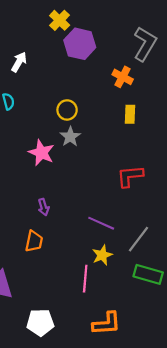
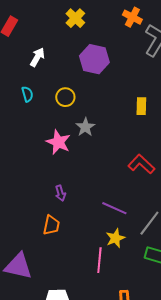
purple hexagon: (80, 44) -> (94, 59), moved
orange cross: (123, 77) -> (132, 17), moved
yellow circle: (67, 110) -> (65, 97), moved
red L-shape: (130, 176) -> (141, 164), turned 48

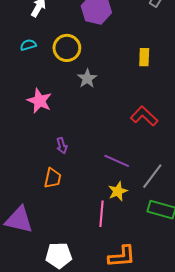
cyan semicircle: (27, 94) -> (28, 45), turned -91
yellow circle: (65, 97) -> (67, 48), size x1.4
pink star: (58, 142) -> (39, 101), moved

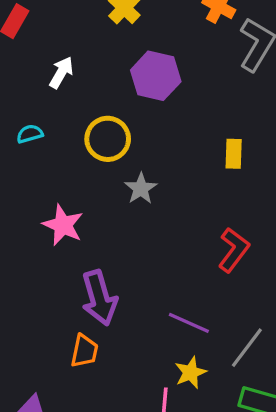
cyan semicircle: (28, 45) -> (30, 134), moved
red L-shape: (144, 116) -> (234, 250), turned 84
purple arrow: (62, 146) -> (99, 298), size x2.0

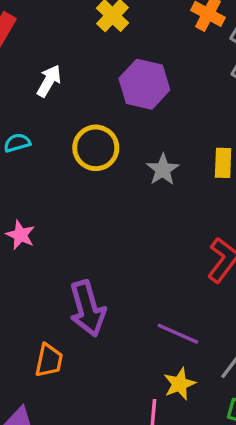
gray star: (141, 189) -> (163, 170), moved
pink star: (63, 225) -> (20, 235), moved, size x0.7
orange trapezoid: (84, 351) -> (49, 360), moved

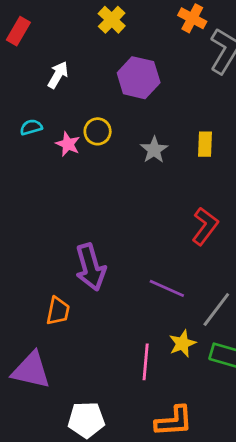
yellow circle: (96, 148) -> (98, 131), size x0.7
pink star: (20, 235) -> (68, 144), moved
yellow star: (180, 384) -> (182, 343), moved

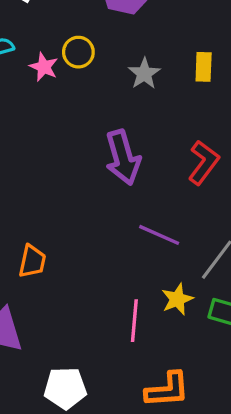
purple arrow: (90, 267) -> (123, 158), moved

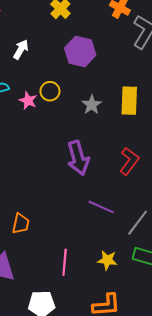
yellow rectangle: (204, 67) -> (129, 101), size x1.5
yellow star: (177, 299) -> (107, 260), moved, turned 30
pink line: (134, 321) -> (65, 262), moved

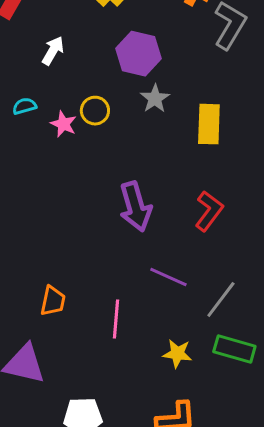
gray star: (92, 105) -> (155, 99), moved
pink line: (65, 262) -> (116, 319), moved

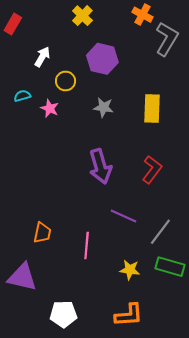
gray star: (155, 99) -> (103, 107), moved, turned -30
yellow circle: (95, 111) -> (66, 81), moved

